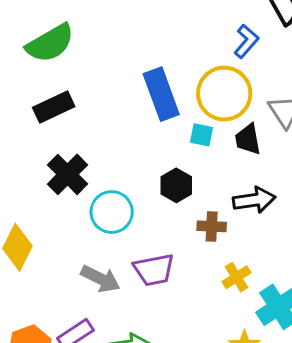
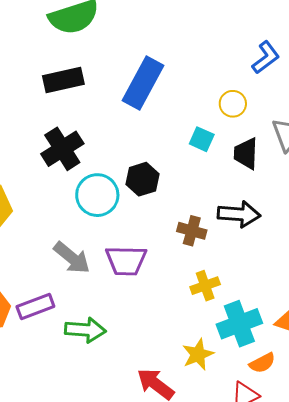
blue rectangle: (161, 94) -> (143, 83), moved, turned 36
yellow circle: (224, 94) -> (233, 104), size x0.5
black hexagon: (176, 185) -> (142, 179), moved

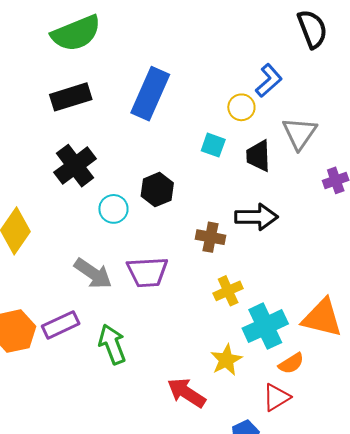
blue L-shape: (266, 57) -> (269, 80), moved
cyan circle: (97, 195) -> (113, 209), size x0.7
green arrow: (85, 330) -> (112, 344), turned -111

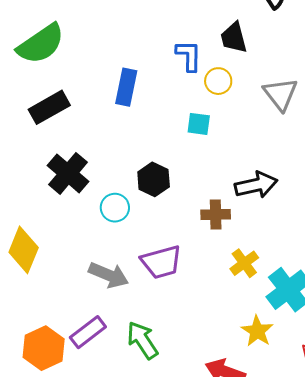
blue L-shape: (269, 80) -> (189, 56), moved, turned -36
blue rectangle: (150, 94) -> (126, 87), size x0.7
black trapezoid: (258, 156) -> (234, 38), moved

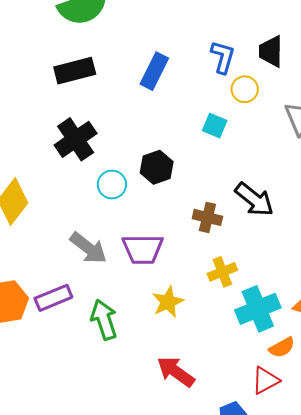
black arrow: (256, 185) -> (254, 199), turned 36
yellow star: (257, 331) -> (168, 302), moved

